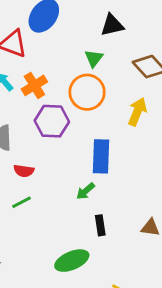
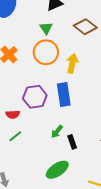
yellow arrow: (137, 112) -> (72, 63), moved
purple hexagon: (52, 121) -> (35, 97), moved
green arrow: (86, 191) -> (57, 132), moved

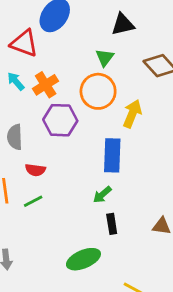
purple hexagon: (35, 97) -> (60, 120), moved
green arrow: (57, 132) -> (102, 195), moved

